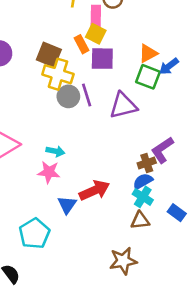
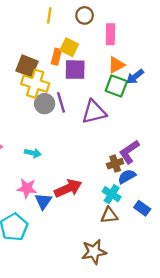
pink rectangle: (96, 17) -> (110, 34), moved
orange rectangle: (81, 44) -> (56, 57), turned 42
pink star: (49, 172) -> (27, 188), moved
blue semicircle: (143, 181) -> (127, 177), moved

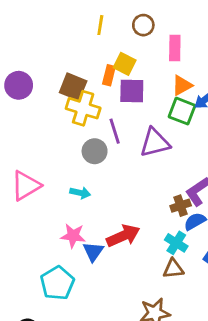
gray circle: (45, 104) -> (95, 151), moved

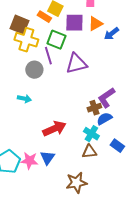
orange rectangle: (109, 75) -> (44, 17), turned -72
purple square: (132, 91) -> (74, 23), moved
green square: (182, 111) -> (56, 40), moved
pink star: (73, 236) -> (29, 161), moved
blue triangle: (93, 252) -> (47, 158), moved

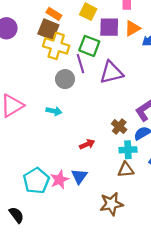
orange rectangle: (44, 17) -> (54, 14), moved
brown cross: (94, 108) -> (119, 127), moved, turned -32
red arrow: (54, 129) -> (87, 144), size x0.6
cyan cross: (91, 134) -> (128, 150), turned -35
pink star: (29, 161) -> (59, 180), turned -30

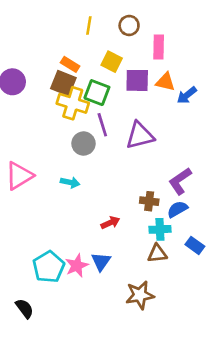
orange triangle: (132, 28) -> (165, 82), turned 42
green square: (89, 46) -> (97, 93), moved
brown cross: (119, 127) -> (149, 201), turned -32

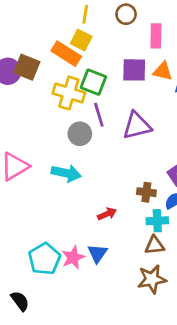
yellow square: (112, 62) -> (81, 40), moved
orange rectangle: (70, 64) -> (66, 54), size x1.5
brown square: (63, 83) -> (27, 67), moved
cyan arrow: (70, 182) -> (66, 173), size x1.5
brown star: (140, 295) -> (152, 279), moved

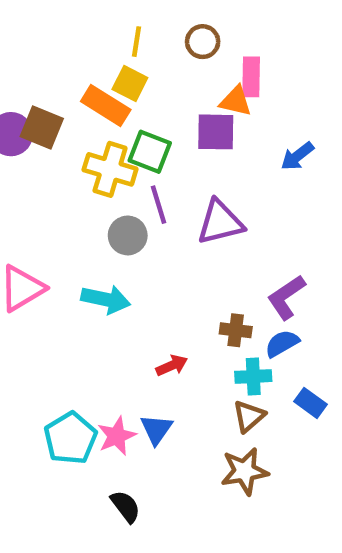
orange triangle: (163, 71) -> (236, 101), moved
brown triangle: (155, 245) -> (249, 416), turned -35
black semicircle: (20, 301) -> (125, 506), moved

